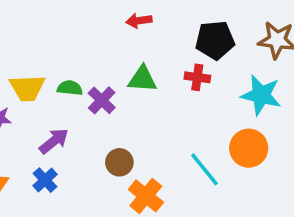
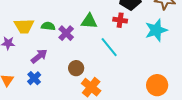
cyan star: (261, 95) -> (156, 30), turned -30
orange circle: (249, 148) -> (157, 85), moved
cyan line: (204, 169) -> (109, 47), moved

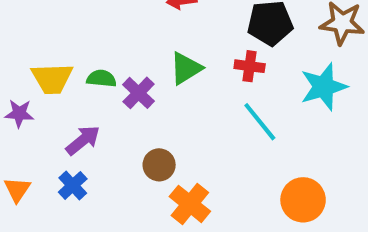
green triangle: (89, 21) -> (186, 68), turned -36
cyan line: (109, 47) -> (260, 122), moved
orange circle: (157, 85) -> (303, 200), moved

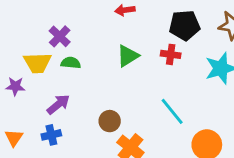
purple cross: (139, 93) -> (60, 36), moved
cyan line: (260, 122) -> (172, 111), moved
blue cross: (73, 185) -> (51, 135), turned 30

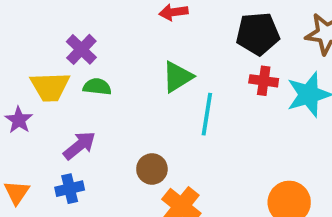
red cross: (171, 54) -> (264, 81), moved
purple star: (15, 86) -> (19, 120), turned 30
cyan line: (172, 111) -> (207, 114), moved, turned 48

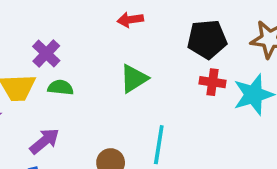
cyan line: (207, 114) -> (159, 145), moved

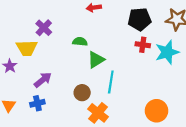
green triangle: (134, 79) -> (96, 60), moved
green semicircle: (61, 88) -> (80, 42), moved

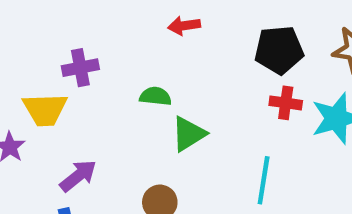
purple cross: (44, 28) -> (80, 68), turned 35
cyan line: (111, 82) -> (264, 180), moved

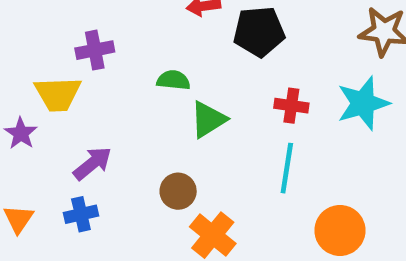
black pentagon: (279, 50) -> (259, 32), moved
red cross: (286, 103) -> (291, 106), moved

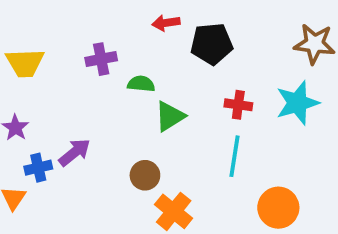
purple cross: (95, 50) -> (101, 59), moved
yellow trapezoid: (58, 94) -> (25, 63), moved
blue cross: (81, 214) -> (38, 168), moved

